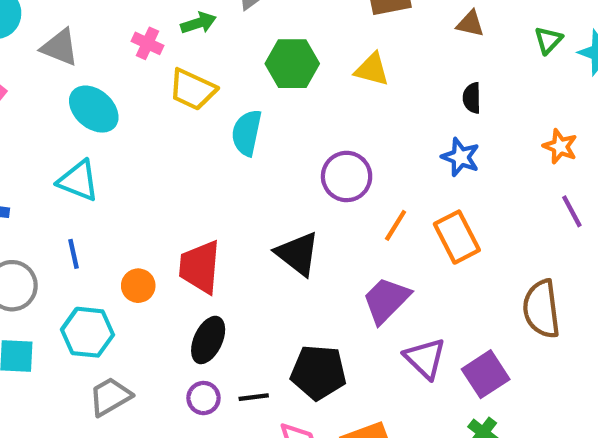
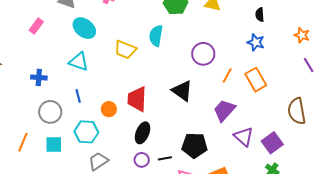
yellow trapezoid: (193, 90) -> (125, 50), moved

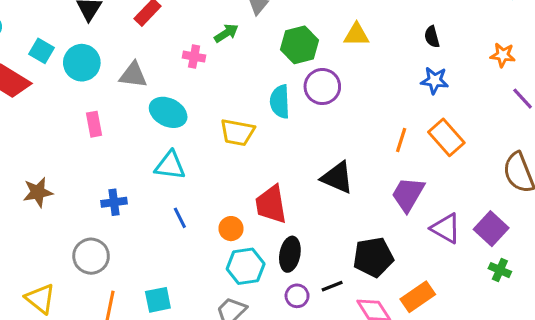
pink rectangle: (36, 26) -> (94, 124), turned -35
purple circle: (203, 54) -> (322, 87), moved
gray circle: (50, 112) -> (91, 256), moved
cyan hexagon: (86, 132) -> (246, 266), moved

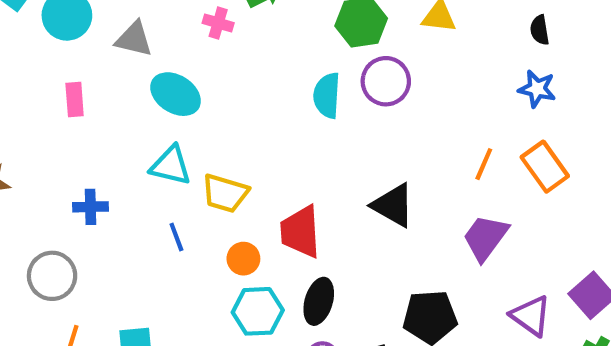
yellow trapezoid: (237, 132) -> (225, 193), moved
purple triangle: (446, 228) -> (531, 316), moved

